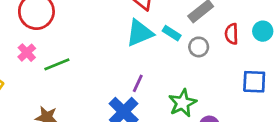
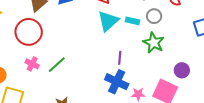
cyan rectangle: (172, 33) -> (133, 21), moved
green star: (182, 103) -> (154, 43), moved

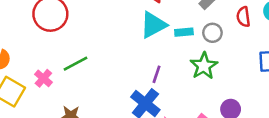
cyan rectangle: (133, 21) -> (184, 32), turned -32
pink cross: (32, 64) -> (43, 78), moved

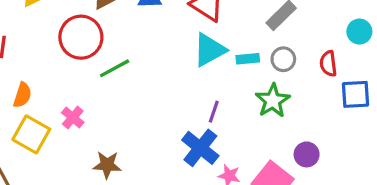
red semicircle: (243, 17) -> (328, 64), moved
green line: (76, 64) -> (115, 68), moved

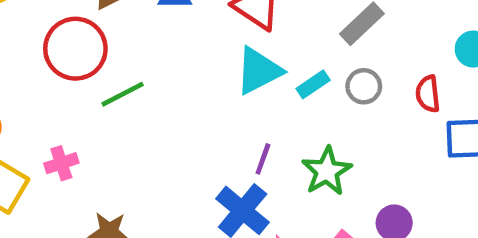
cyan rectangle: (248, 59) -> (313, 84), turned -30
green star: (273, 101) -> (327, 171), moved
pink cross: (73, 118) -> (61, 163), turned 30

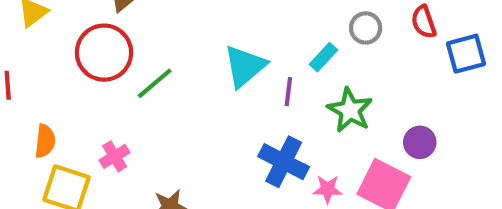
cyan triangle: (259, 71) -> (245, 66), moved
cyan rectangle: (313, 84) -> (323, 57), moved
purple line: (263, 159) -> (288, 92), moved

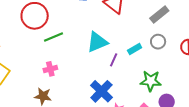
green star: (350, 110) -> (151, 81), moved, turned 30
pink cross: (115, 156) -> (50, 69), moved

